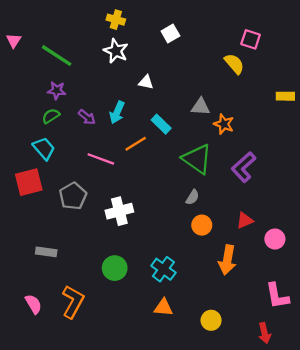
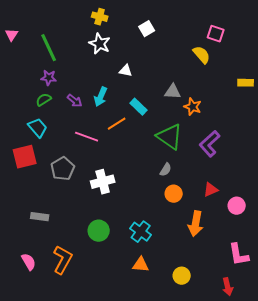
green line: (57, 56) -> (49, 48), turned 32

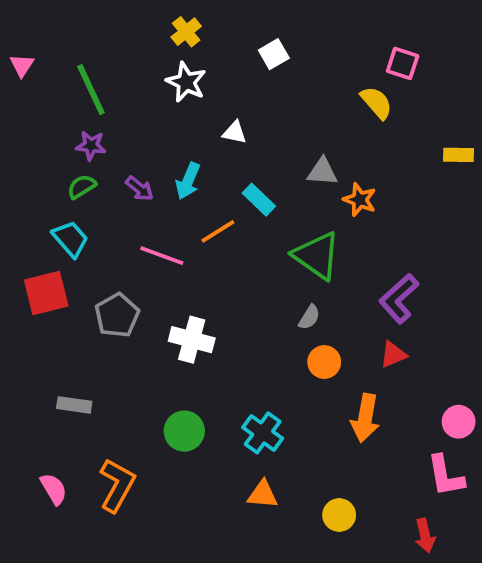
yellow cross: (100, 17) -> (186, 32), turned 35
purple L-shape: (210, 144) -> (399, 299), moved
white cross: (103, 182) -> (192, 340), turned 30
pink circle: (237, 206) -> (459, 422), moved

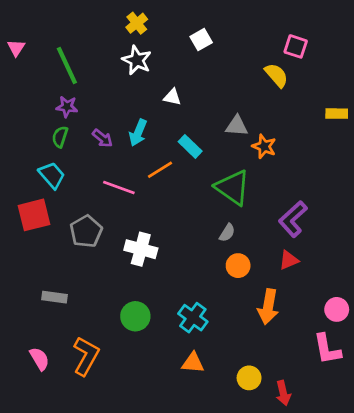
green semicircle: (82, 187) -> (60, 137), turned -40
red arrow: (425, 536) -> (283, 393), moved

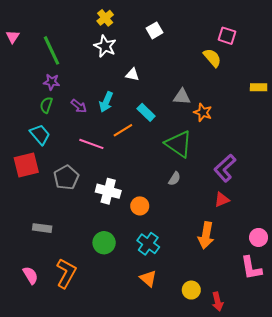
orange circle: (238, 266) -> (140, 206), moved
orange triangle: (193, 363) -> (148, 278), turned 36

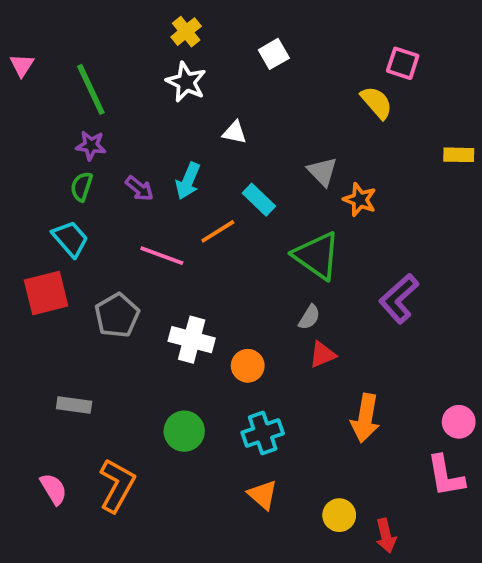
gray triangle: (182, 97) -> (322, 172), turned 42
red triangle: (222, 200) -> (322, 355), moved
cyan cross: (148, 244) -> (263, 433), turned 35

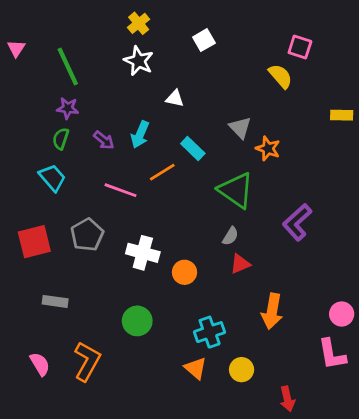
red square: (46, 293) -> (34, 242), moved
cyan cross: (263, 433) -> (210, 332), moved
yellow circle: (339, 515) -> (242, 370), moved

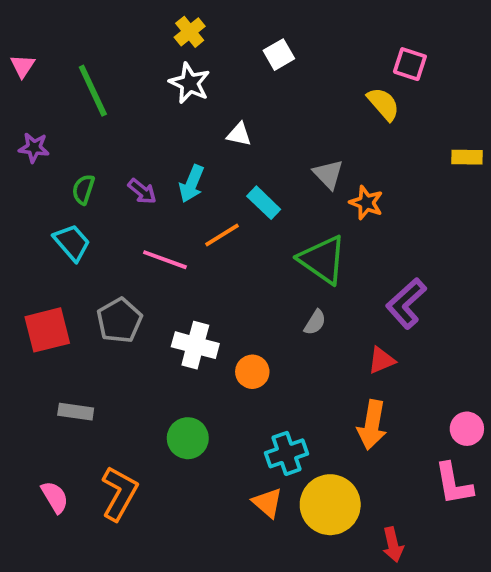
purple star: (68, 108) -> (34, 148), moved
red triangle: (240, 264) -> (381, 360), moved
yellow circle: (242, 370) -> (330, 505), size x1.8

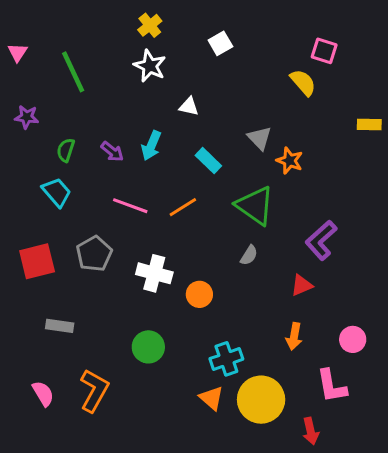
orange line: (222, 235) -> (183, 207), moved
orange arrow: (372, 425) -> (294, 336), size x0.7
pink circle: (467, 429) -> (353, 339), moved
pink L-shape: (454, 484) -> (332, 386), moved

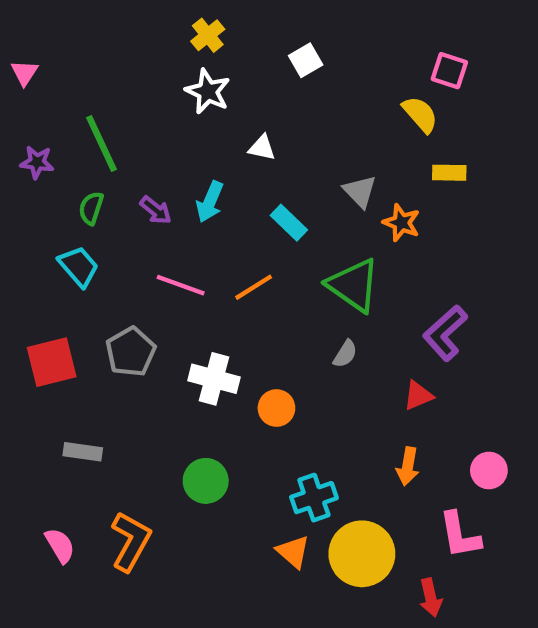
green line: (73, 72) -> (102, 144), moved
yellow rectangle: (369, 125) -> (449, 173), moved

